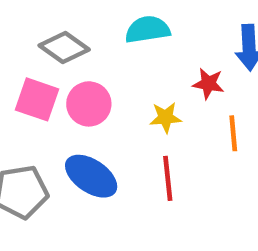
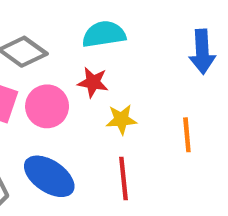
red star: (208, 84) -> (93, 82), moved

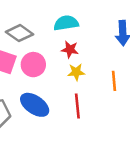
red star: (93, 82) -> (70, 49), moved

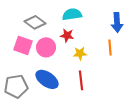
red star: (70, 49) -> (67, 35), moved
orange line: (114, 81) -> (110, 47), moved

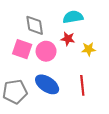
gray diamond: (35, 22) -> (35, 25), turned 45
yellow star: (80, 53) -> (89, 49), moved

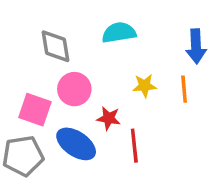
red star: (68, 39) -> (109, 118), moved
pink square: (22, 49) -> (35, 110), moved

